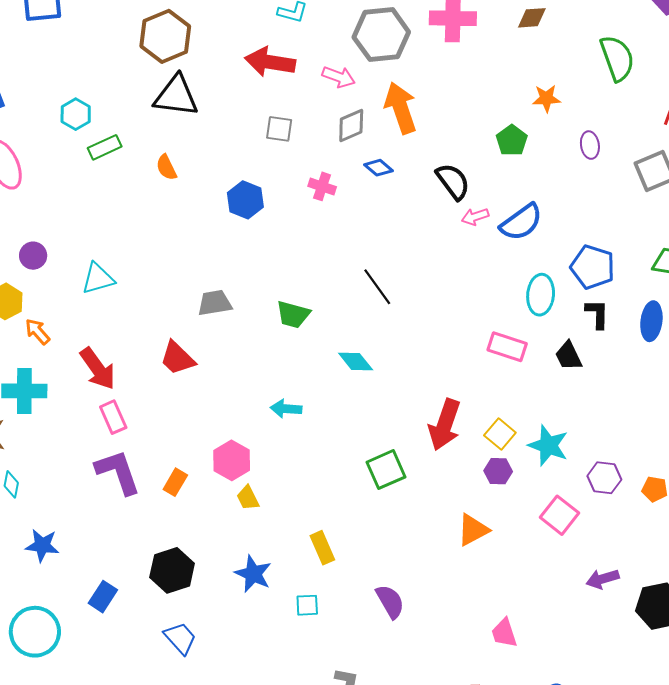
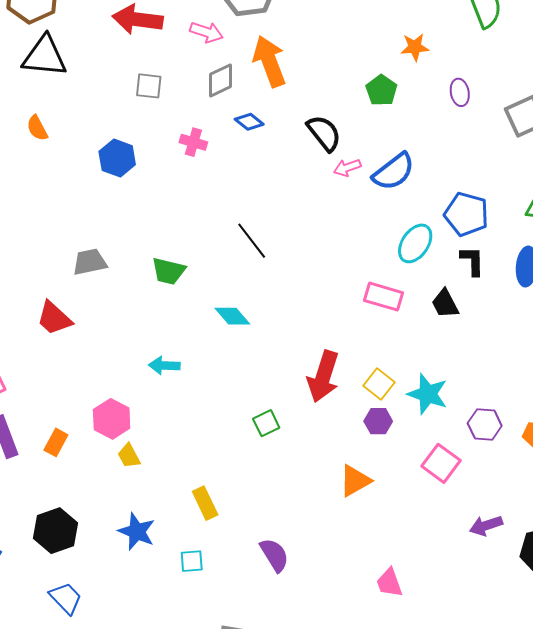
cyan ellipse: (541, 295) -> (415, 243), turned 30
green square: (386, 470) -> (266, 423), size x0.7

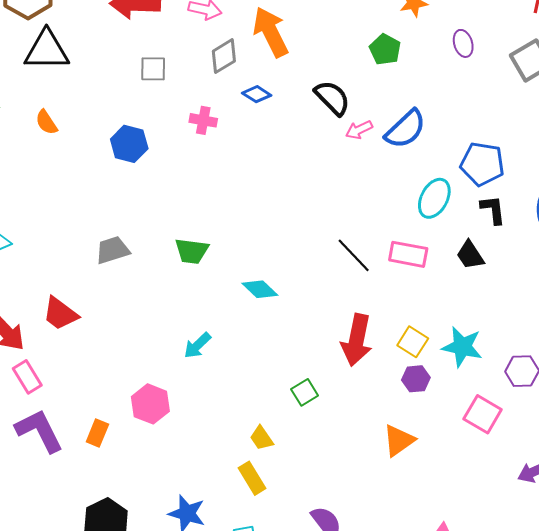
black line: (252, 241) -> (354, 255), moved
red trapezoid: (54, 318) -> (60, 314), moved
cyan arrow: (164, 365) -> (197, 345), turned -40
yellow trapezoid: (129, 456) -> (262, 438), moved

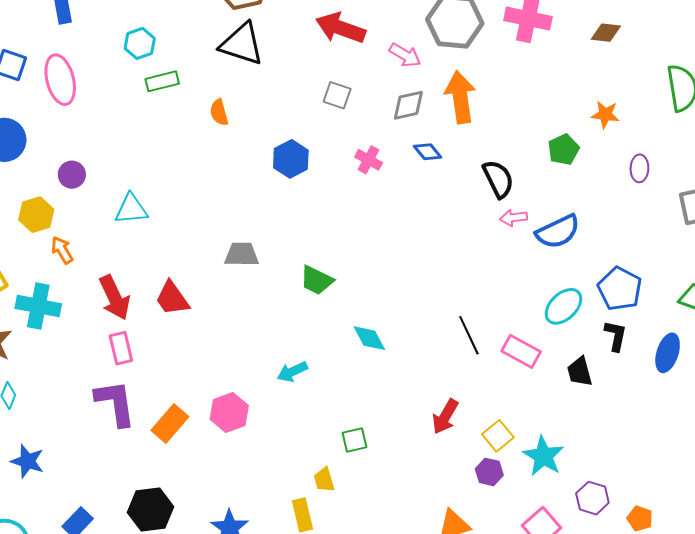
red arrow: (357, 340) -> (445, 417), size x0.7
green square: (305, 392) -> (355, 440), moved
orange rectangle: (97, 433) -> (170, 424), size x1.4

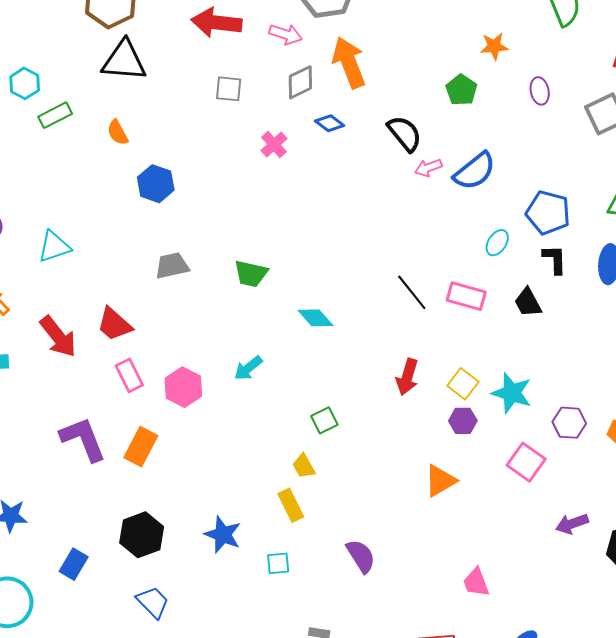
blue hexagon: (291, 159) -> (156, 184), moved
pink cross: (369, 160) -> (274, 144), turned 32
cyan ellipse: (563, 306) -> (497, 243), size x0.7
pink rectangle: (121, 348) -> (129, 375), moved
pink hexagon: (229, 412) -> (183, 387), moved

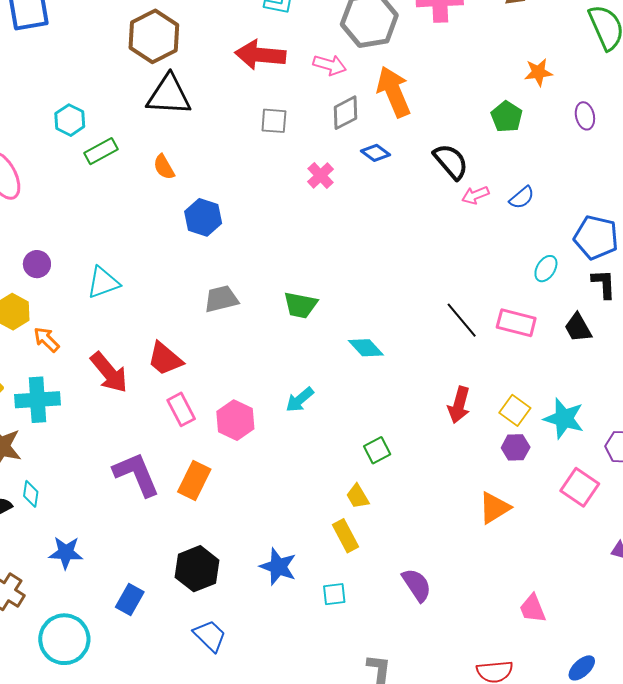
blue semicircle: (475, 171) -> (522, 198), size x0.6

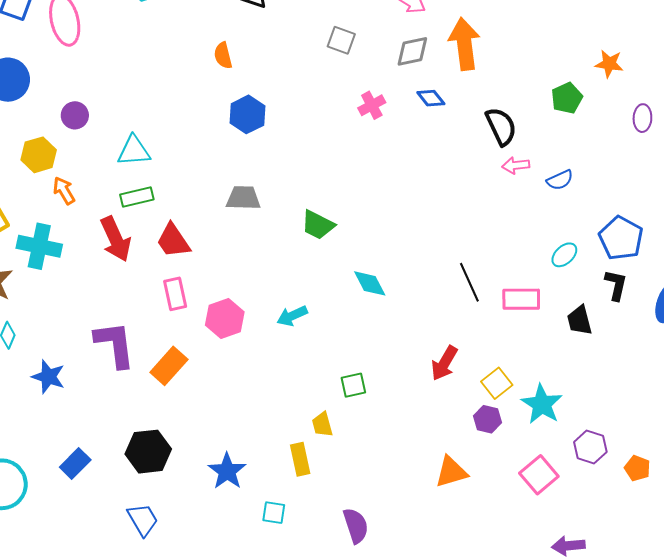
green rectangle: (101, 151) -> (137, 197), moved
pink rectangle: (516, 323) -> (521, 299), turned -30
blue star: (66, 553) -> (48, 377), moved

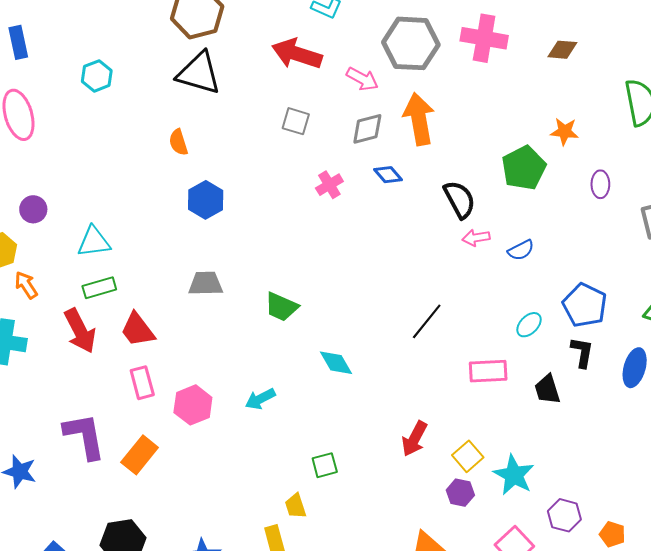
green pentagon: (567, 98) -> (524, 168), size x1.4
black line: (469, 282) -> (427, 321), moved, turned 66

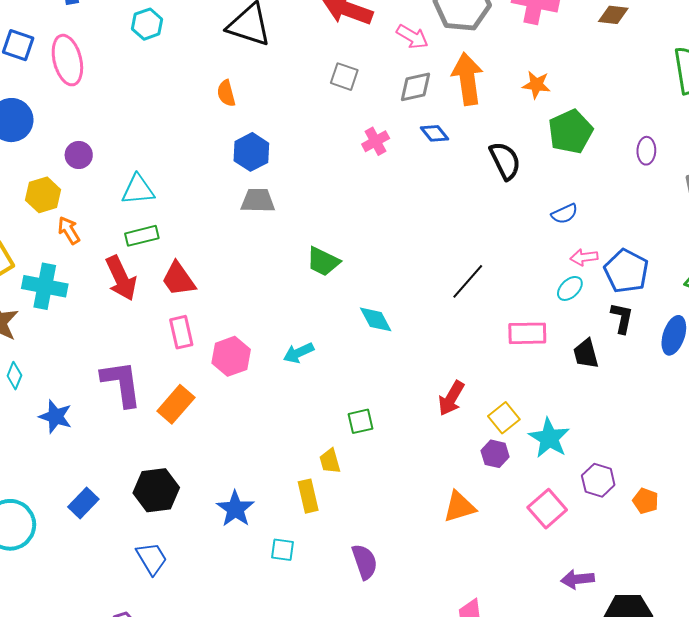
orange star: (564, 132) -> (536, 85), moved
pink arrow: (476, 238) -> (584, 257), moved
gray trapezoid: (206, 284) -> (258, 201), moved

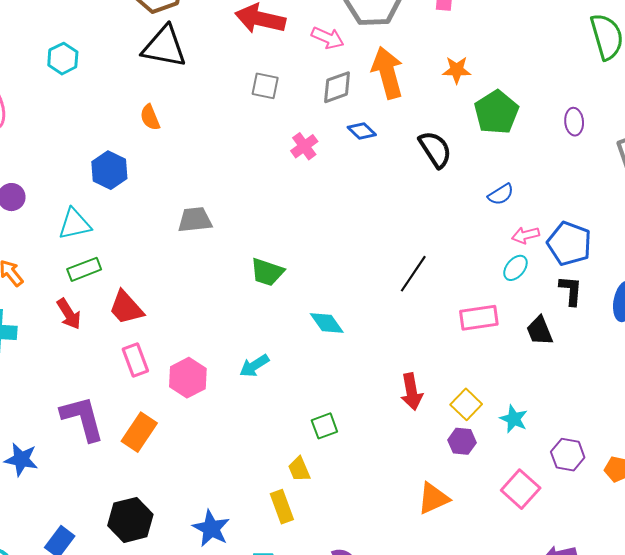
blue hexagon: (251, 152) -> (109, 170), moved
red arrow: (121, 278) -> (69, 314), size x0.7
red arrow: (451, 398) -> (412, 392), turned -33
cyan star: (549, 438) -> (514, 419), size x0.7

